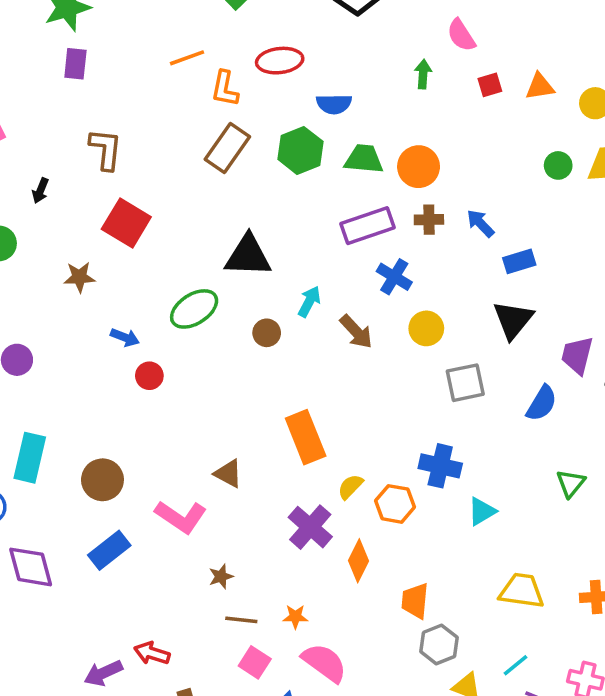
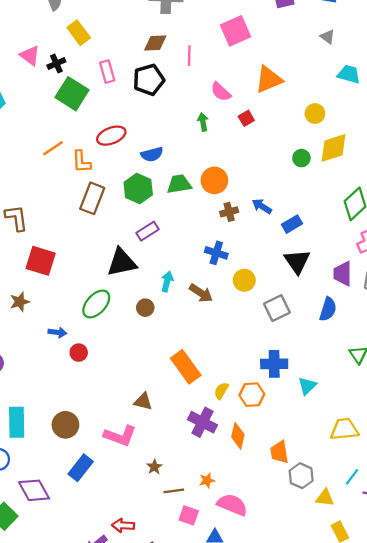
orange triangle: (540, 87) -> (269, 79), moved, size x1.5
purple rectangle: (368, 226) -> (147, 231), moved, size x0.7

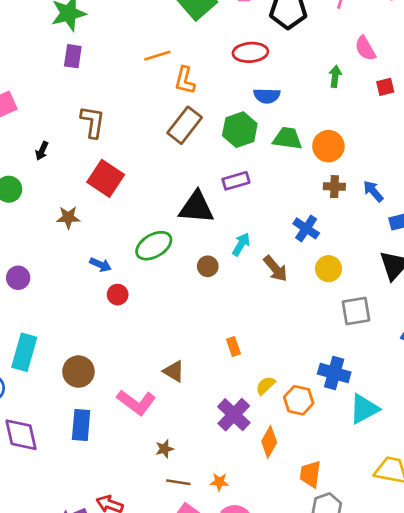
red ellipse: (111, 136) -> (250, 52), moved
orange rectangle: (186, 367) -> (233, 346), size x0.5
cyan triangle: (307, 386) -> (364, 409), size x1.4
blue rectangle: (81, 468) -> (81, 425), turned -50

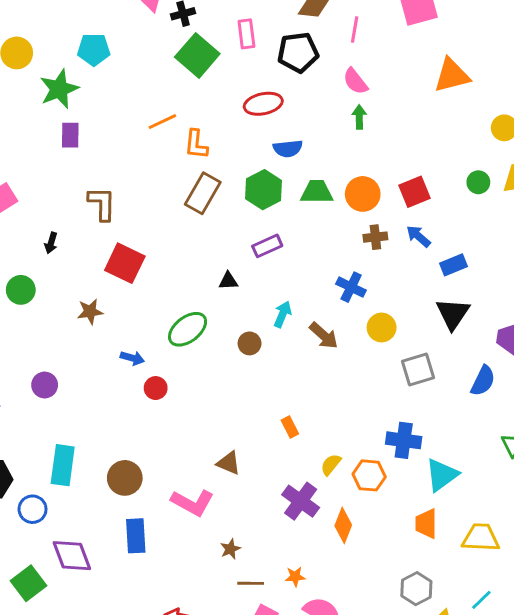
pink semicircle: (365, 48) -> (355, 81), moved
red square: (385, 87) -> (415, 192), moved, size x1.5
black triangle: (196, 207) -> (228, 281), size x0.5
orange trapezoid: (310, 474) -> (426, 524), moved

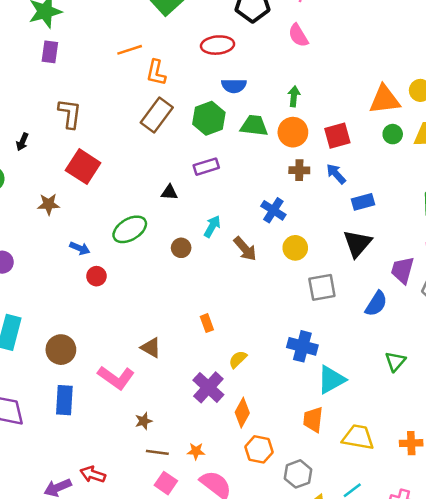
orange triangle: (452, 75) -> (385, 100), moved
green arrow: (359, 117) -> (294, 96), moved
orange hexagon: (369, 475) -> (259, 449), moved

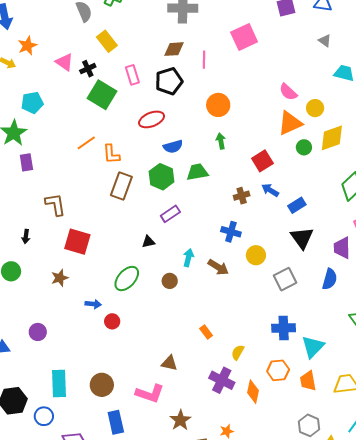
pink semicircle: (298, 35) -> (288, 92), moved
orange circle: (293, 132) -> (218, 105), moved
brown star: (144, 421) -> (180, 420), size x1.5
orange hexagon: (259, 449) -> (278, 370), moved

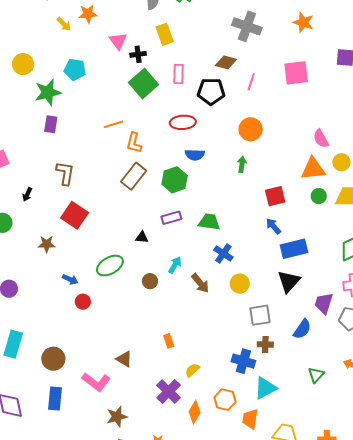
green trapezoid: (197, 172) -> (209, 222), moved
brown cross: (242, 196) -> (265, 344), moved
blue rectangle: (297, 205) -> (294, 249), size x1.5

